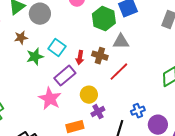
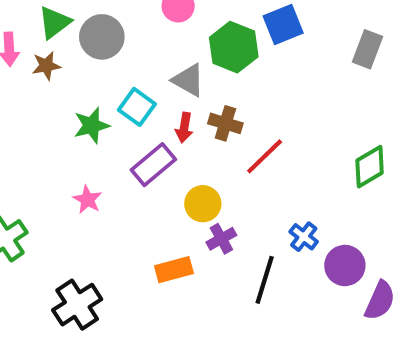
brown star: (21, 38) -> (46, 66), moved
gray triangle: (121, 42) -> (188, 80), moved, turned 30
pink star: (50, 99) -> (87, 200), moved, size x0.6
blue cross: (138, 111) -> (304, 237), turned -32

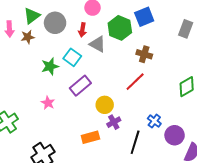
brown cross: (225, 123) -> (144, 54), moved
red arrow: (184, 127) -> (82, 30), moved

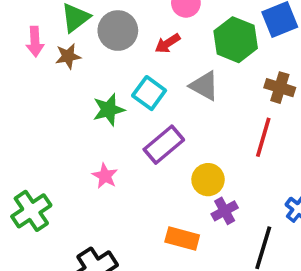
red arrow: (82, 30) -> (168, 43), turned 48
gray triangle: (98, 44) -> (204, 86), moved
red line: (135, 82) -> (263, 137), turned -30
orange rectangle: (90, 137) -> (182, 239), turned 30

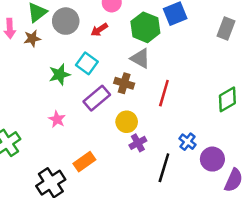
gray triangle: (204, 86) -> (140, 58), moved
brown cross: (280, 88) -> (124, 83), moved
orange rectangle: (182, 239) -> (84, 162), moved, turned -50

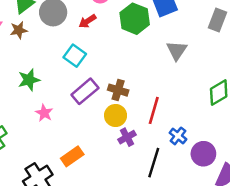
gray triangle: (140, 58) -> (177, 51), moved, turned 35
green star: (59, 75) -> (29, 80), moved
brown cross: (124, 83) -> (118, 90), moved
red line: (164, 93) -> (154, 110), moved

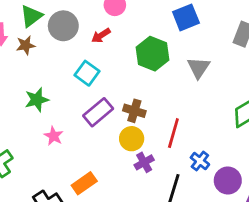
green hexagon: (135, 19) -> (153, 54), moved

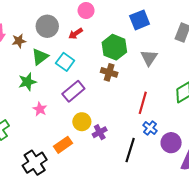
green triangle: (31, 16) -> (40, 57), moved
brown cross: (134, 111) -> (109, 72), moved
red line: (173, 133) -> (143, 103), moved
yellow circle: (132, 139) -> (82, 122), moved
purple cross: (144, 162) -> (100, 132), moved

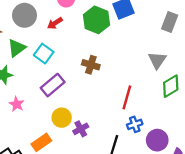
green hexagon: (114, 47) -> (96, 20), moved
gray triangle: (149, 58) -> (157, 60), moved
blue cross: (150, 128) -> (135, 124), turned 32

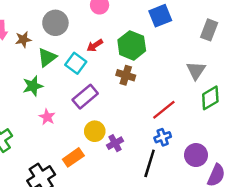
green hexagon: (96, 20) -> (132, 45), moved
red arrow: (55, 23) -> (95, 45), moved
red line: (127, 97) -> (164, 110), turned 35
blue cross: (135, 124) -> (163, 137), moved

